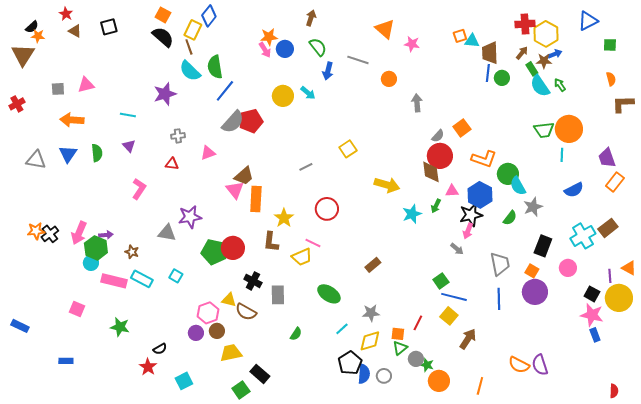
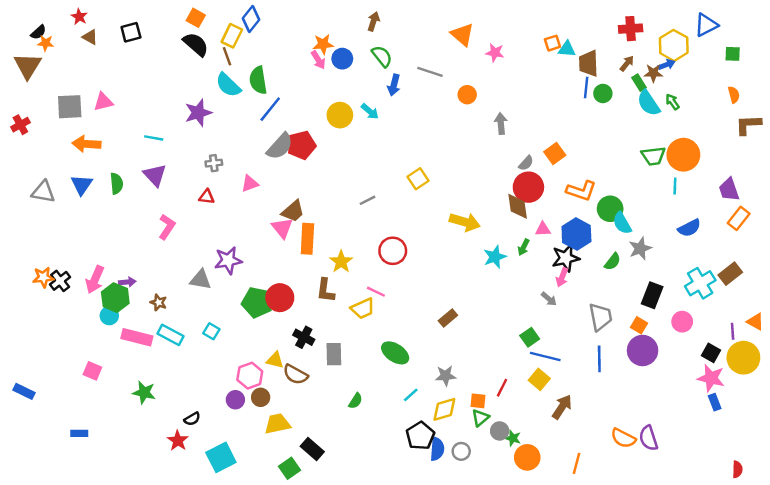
yellow hexagon: (546, 34) -> (674, 45), moved
gray square: (58, 89) -> (70, 107), size x1.6
purple triangle: (129, 146) -> (155, 175), size x1.5
cyan square: (184, 381) -> (221, 457), size x1.4

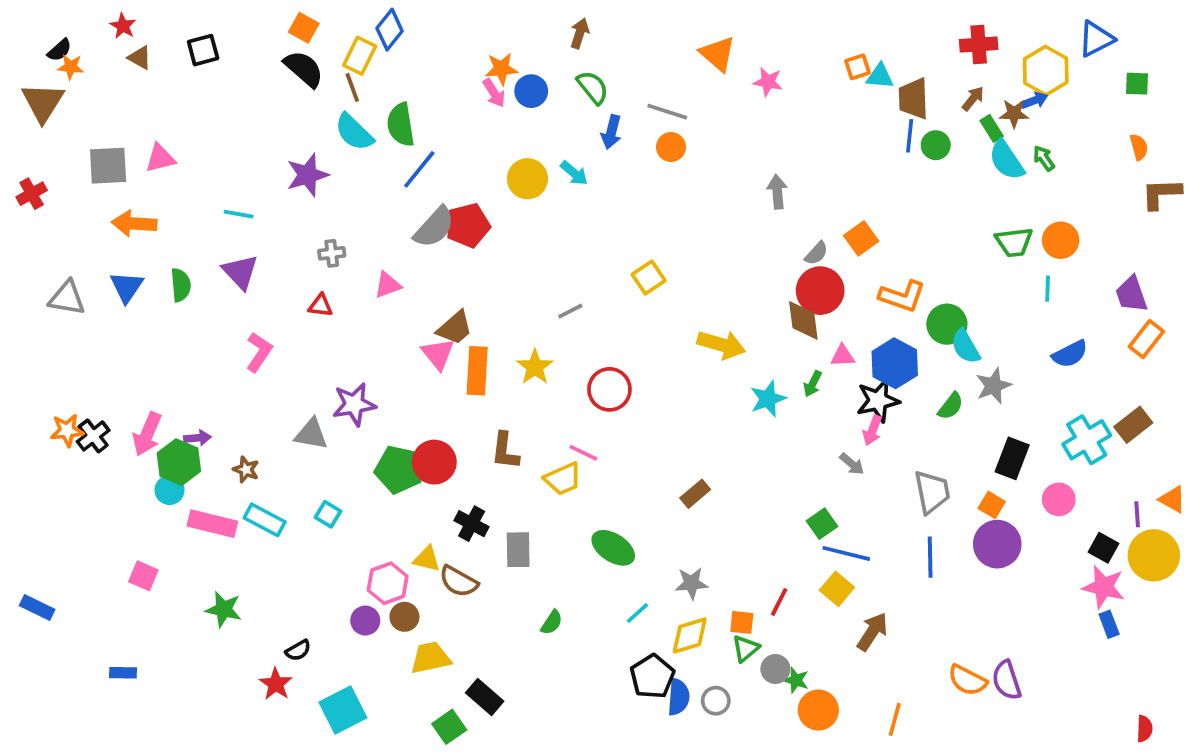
orange circle: (467, 95) -> (671, 147), moved
orange circle: (683, 155) -> (1061, 240), size x0.7
yellow star: (341, 262) -> (535, 367), moved

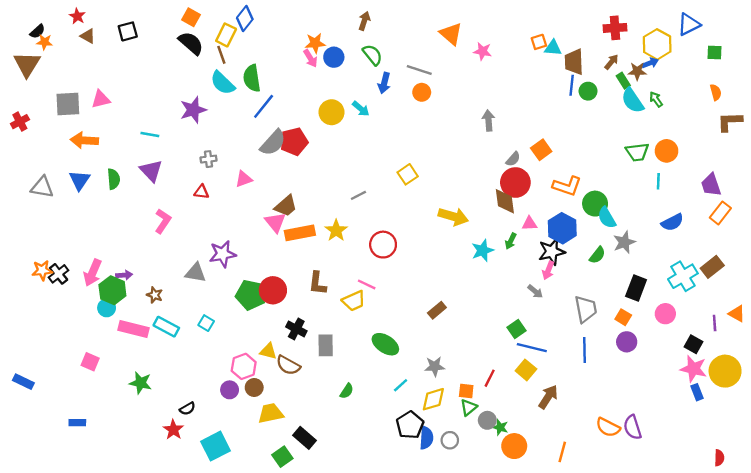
orange rectangle: (477, 371) -> (300, 233), turned 76
purple circle: (997, 544) -> (627, 342), size x0.7
yellow circle: (1154, 555) -> (725, 371), moved

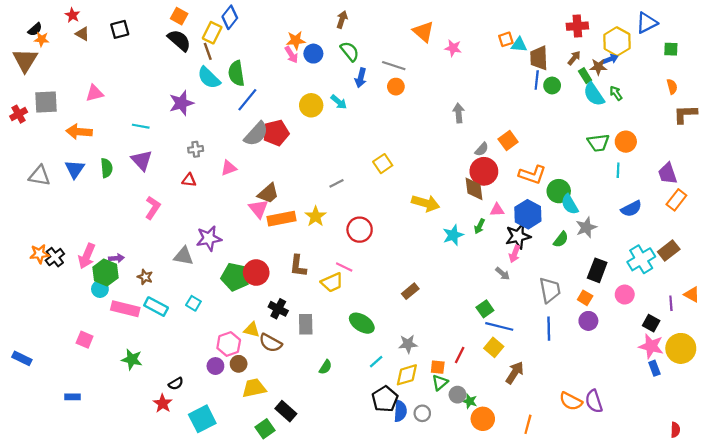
gray square: (68, 104) -> (46, 102), moved

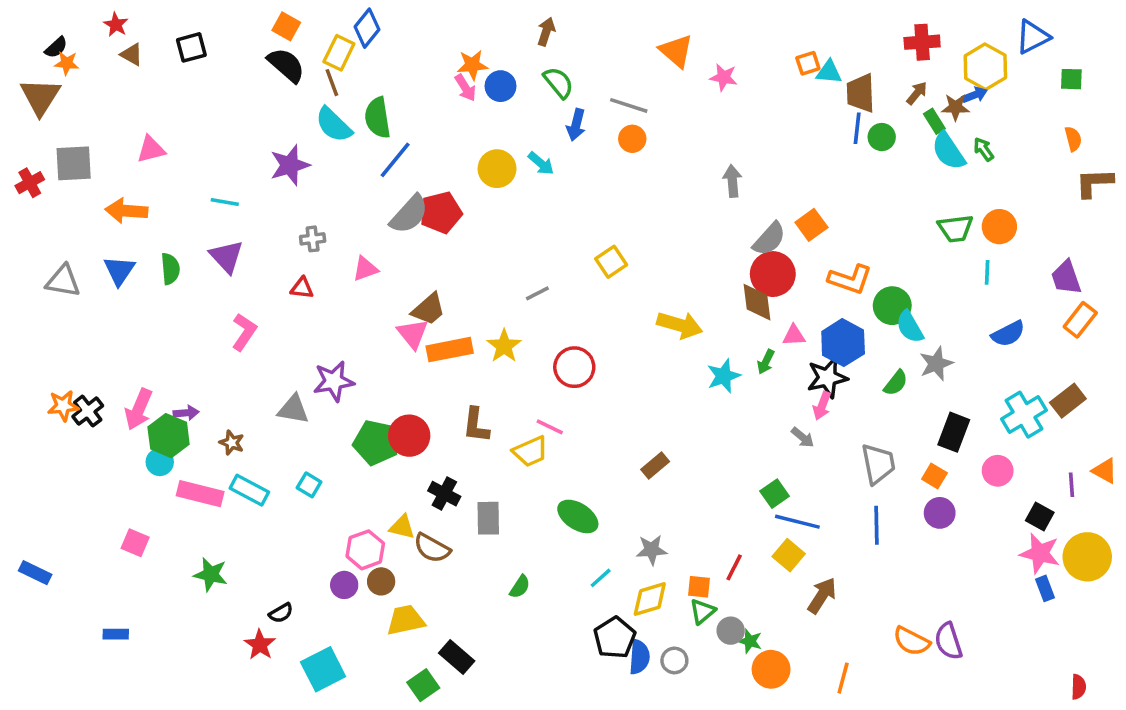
gray semicircle: (482, 149) -> (769, 239), size x1.5

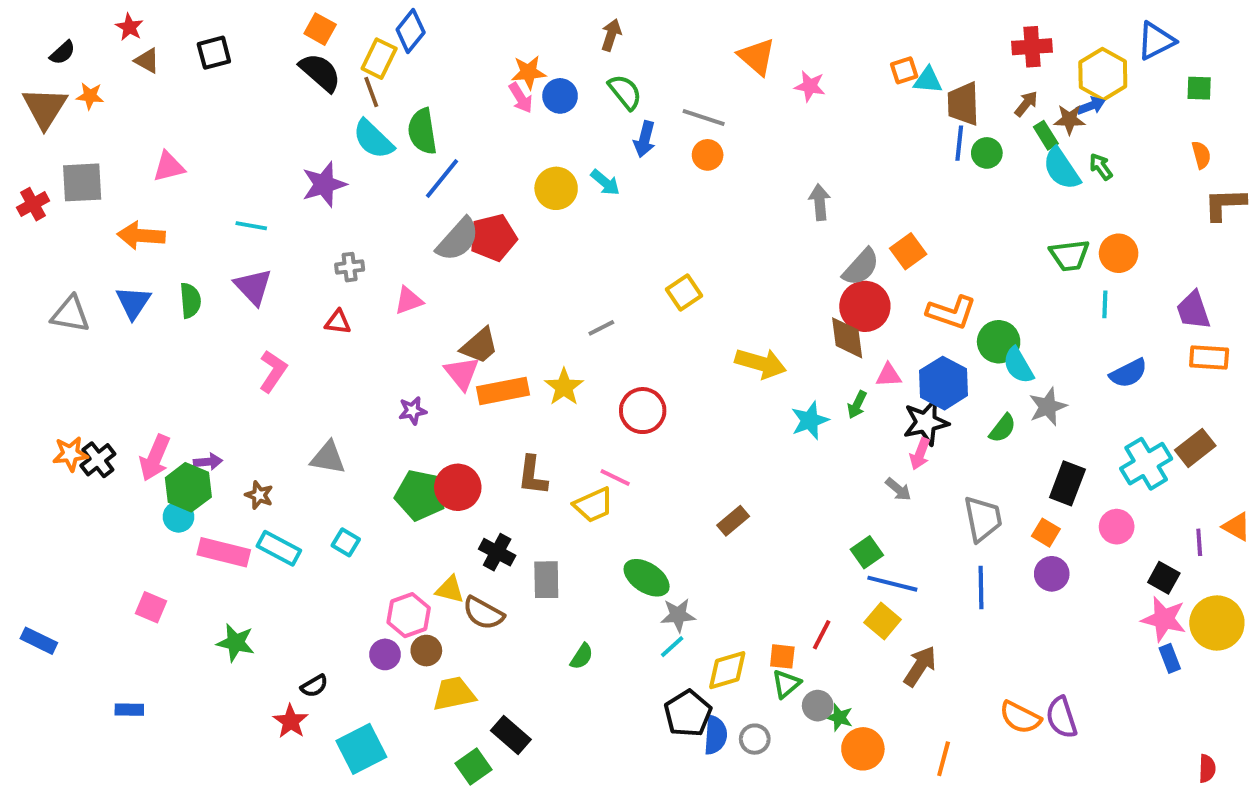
orange star: (67, 63) -> (90, 96), moved
orange rectangle: (1080, 320) -> (1209, 357), turned 56
purple star: (334, 381) -> (413, 411), moved, size x0.6
gray star: (652, 550) -> (678, 615), moved

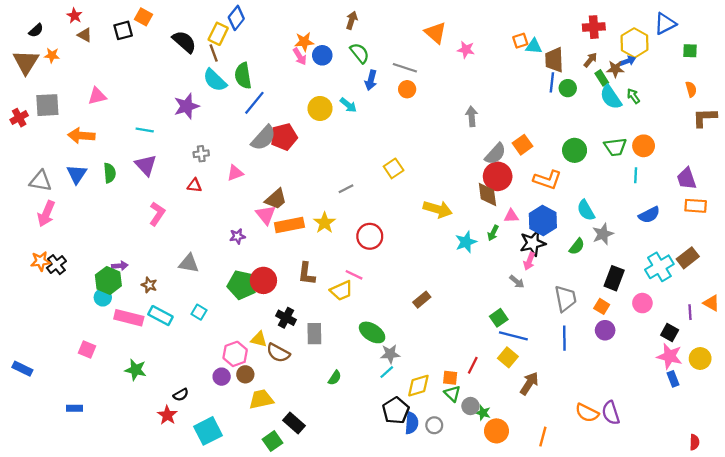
orange square: (320, 29) -> (144, 17), moved
green circle: (999, 342) -> (575, 150), moved
pink arrow: (155, 458) -> (46, 214), moved
yellow circle: (1217, 623) -> (700, 358), size x0.7
green triangle: (786, 684) -> (452, 394), turned -36

